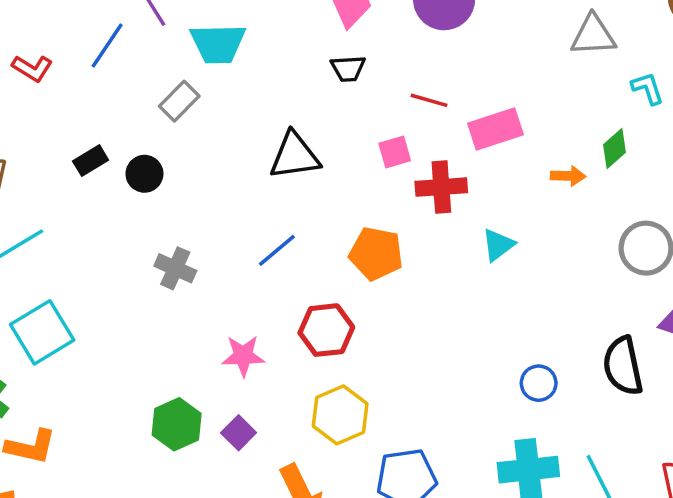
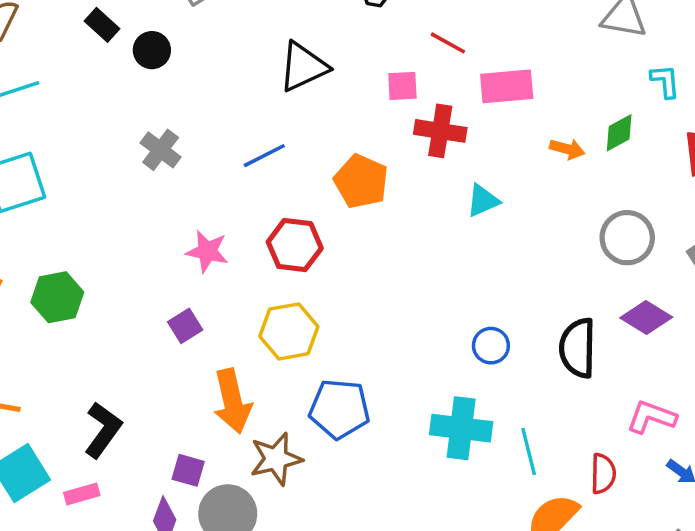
black triangle: (295, 156) -> (303, 67), turned -30
black rectangle: (91, 161) -> (102, 25), turned 60
green hexagon: (177, 424) -> (57, 297), moved

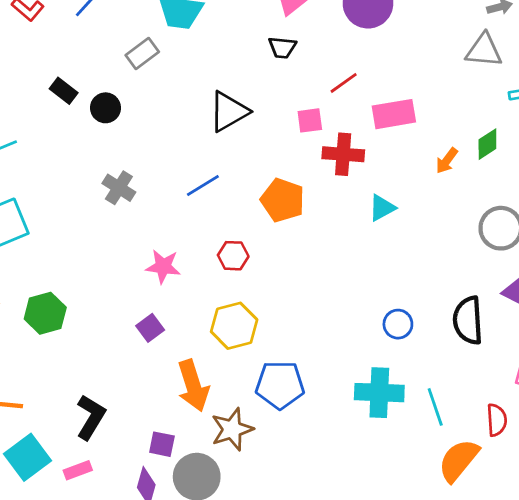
red line: (448, 43) -> (344, 83), turned -60
orange arrow: (567, 149) -> (447, 161), turned 116
red hexagon: (295, 245) -> (233, 256), size x0.7

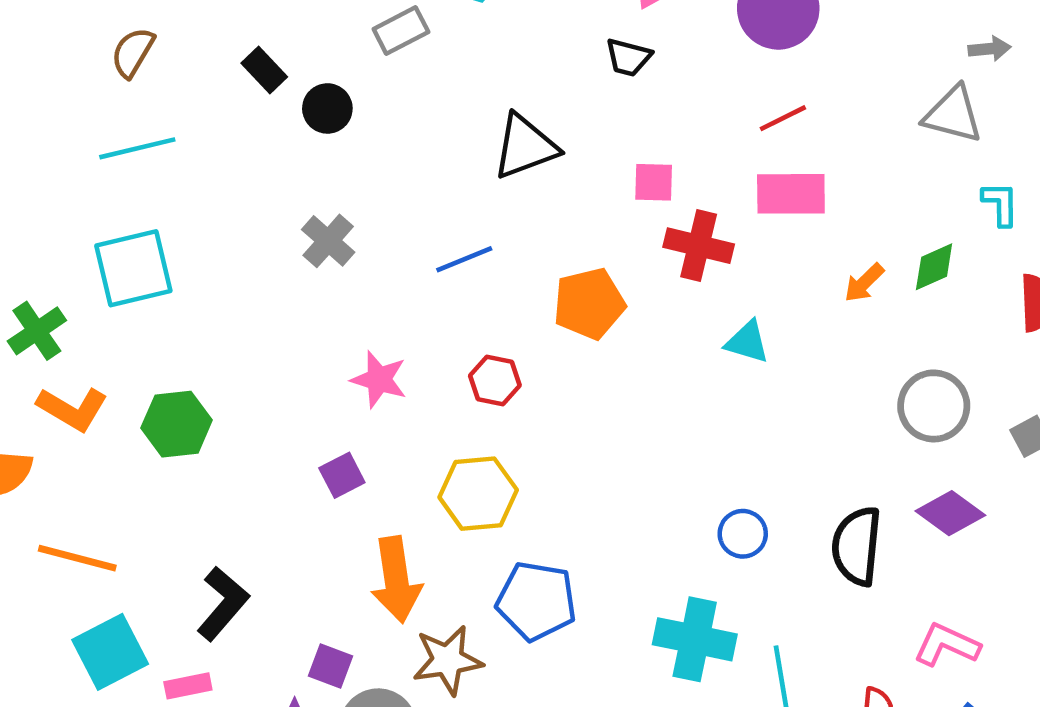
red line: (344, 83) -> (783, 118), moved
orange pentagon: (283, 200) -> (589, 304), turned 30
cyan triangle: (382, 208) -> (747, 342), turned 36

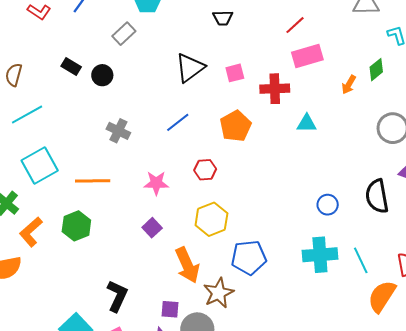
pink square: (654, 182) -> (235, 73), moved
orange L-shape: (72, 409) -> (31, 232), turned 124
orange line: (77, 558) -> (93, 181), moved

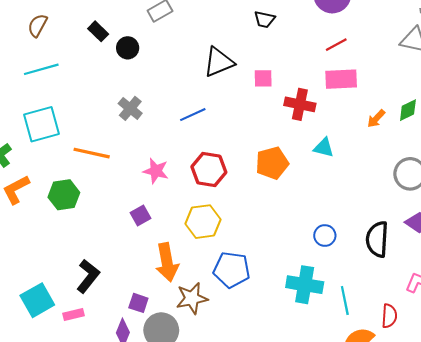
orange pentagon: (236, 126) -> (272, 163), moved
red hexagon: (205, 170) -> (209, 170), size x1.5

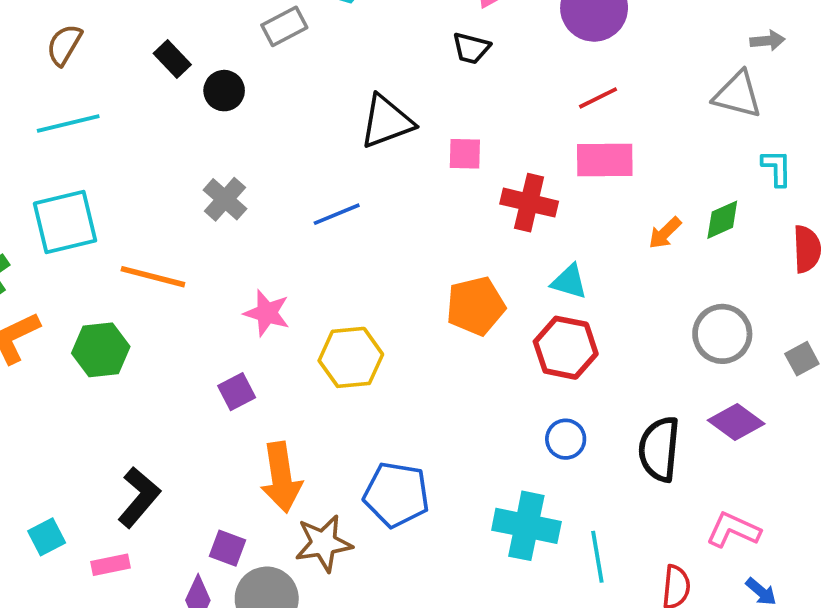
red hexagon: (209, 170) -> (566, 348), moved
yellow hexagon: (203, 222) -> (351, 357), moved
cyan square: (37, 300) -> (47, 537), size x0.6

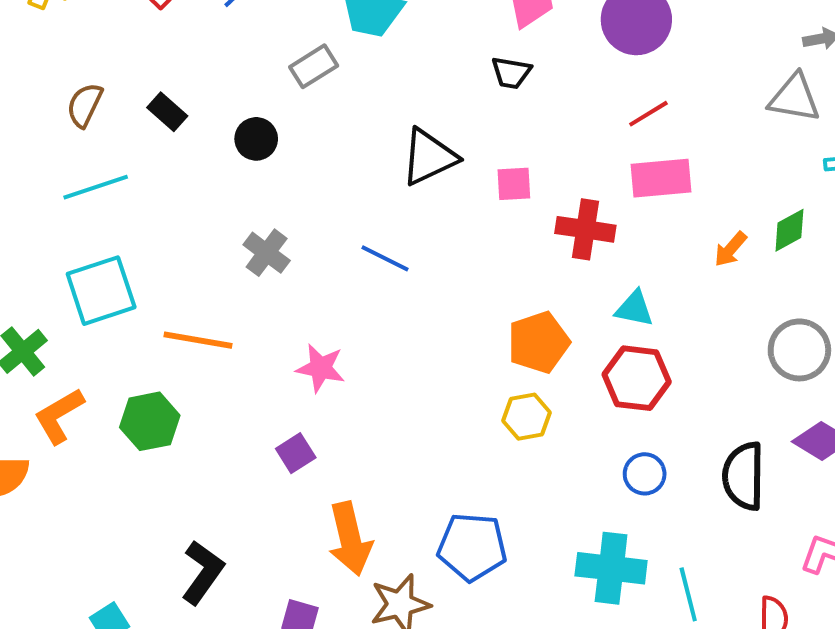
black rectangle: (172, 59) -> (167, 112), moved
blue line: (337, 214) -> (385, 258), turned 54
yellow hexagon: (351, 357) -> (526, 417), moved, size x0.7

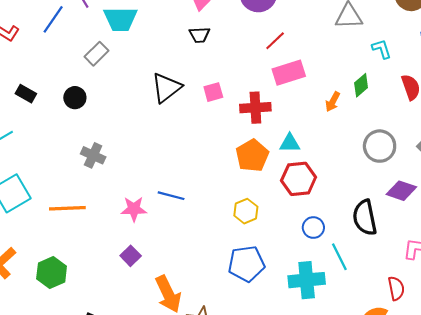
blue line: (385, 258) -> (171, 196), moved
orange pentagon: (539, 342) -> (252, 155), moved
green hexagon: (150, 421) -> (52, 273), moved
blue pentagon: (472, 547) -> (246, 264), moved
cyan line: (688, 594) -> (339, 257), moved

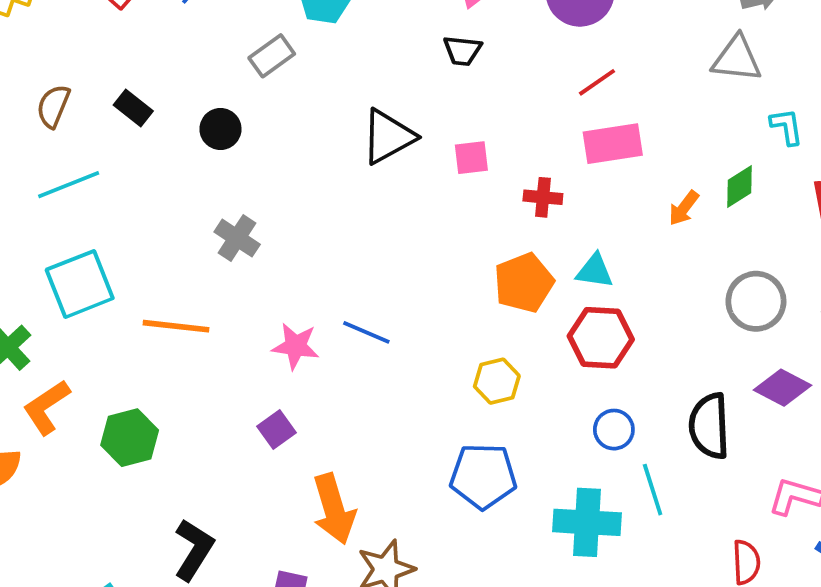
red cross: (255, 108) -> (543, 197), size x0.7

